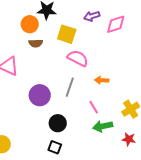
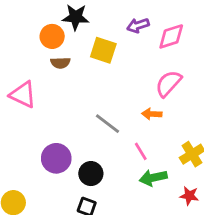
pink semicircle: (78, 58) -> (168, 84), moved, turned -75
gray line: (70, 87) -> (107, 124), turned -72
purple circle: (40, 95) -> (56, 158), moved

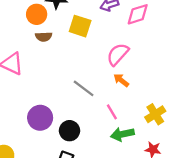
pink semicircle: (168, 84) -> (118, 54), moved
orange arrow: (152, 114) -> (121, 80), turned 35

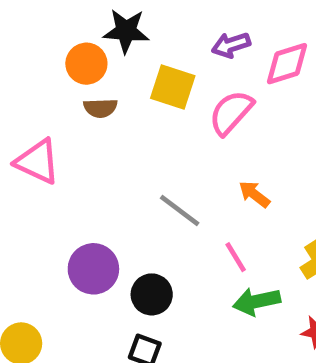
pink semicircle: (118, 54) -> (231, 113), moved

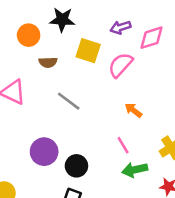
orange circle: (86, 64) -> (29, 35), moved
gray line: (180, 211) -> (69, 101), moved

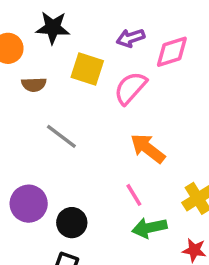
orange arrow: (133, 110) -> (148, 148), size x1.5

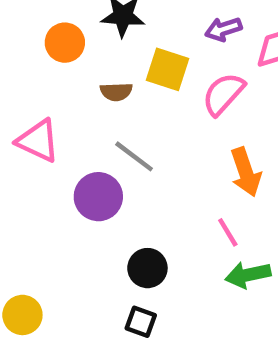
brown semicircle: (34, 85) -> (116, 92), moved
orange arrow: (148, 148) -> (246, 172), turned -147
purple circle: (29, 204) -> (98, 197), moved

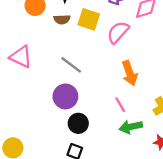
brown semicircle: (116, 92) -> (62, 19), moved
purple circle: (98, 197) -> (65, 96), moved

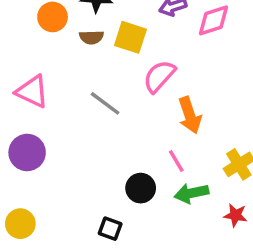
pink semicircle: (118, 32) -> (159, 76), moved
purple circle: (65, 96) -> (27, 152), moved
black circle: (78, 123) -> (141, 188), moved

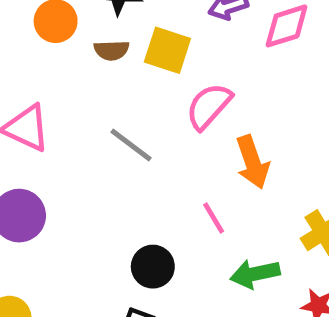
pink line: (176, 161) -> (214, 218), moved
black circle: (141, 188) -> (153, 267), moved

